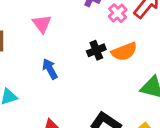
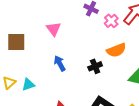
black cross: (96, 50) -> (95, 66), moved

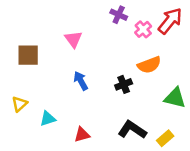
cyan triangle: (28, 85) -> (48, 119), moved

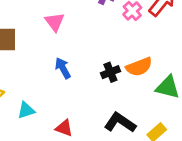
orange semicircle: (149, 65) -> (139, 67), moved
red triangle: (82, 135) -> (64, 128), turned 35

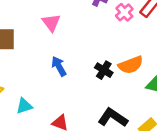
black cross: (110, 72) -> (104, 70), turned -36

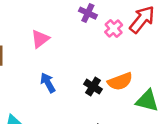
pink triangle: (51, 23) -> (40, 39), turned 30

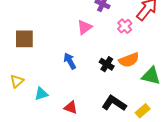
pink cross: (114, 28) -> (125, 26), moved
pink triangle: (40, 39) -> (85, 27), moved

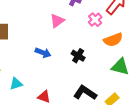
orange semicircle: (129, 60) -> (113, 40), moved
blue arrow: (70, 61) -> (43, 53), turned 140

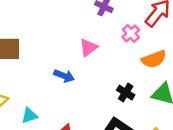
pink triangle: (57, 21) -> (88, 48), moved
black cross: (78, 56) -> (126, 93), moved

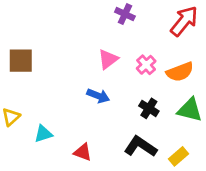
pink cross: (131, 33) -> (146, 65), moved
blue arrow: (64, 76) -> (98, 96), moved

